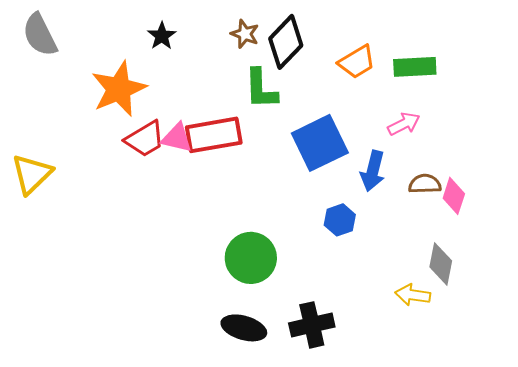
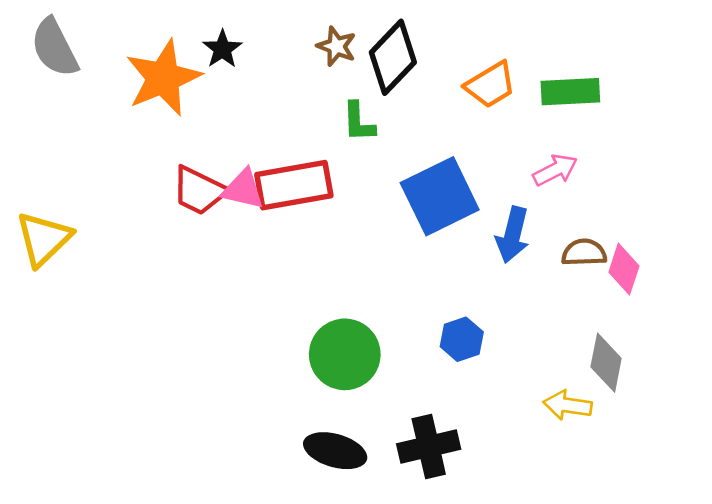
orange star: (119, 89) -> (163, 78), moved
green L-shape: (261, 89) -> (359, 122), size x0.7
red trapezoid: (145, 139) -> (199, 191), turned 57
blue hexagon: (340, 220) -> (462, 339), moved

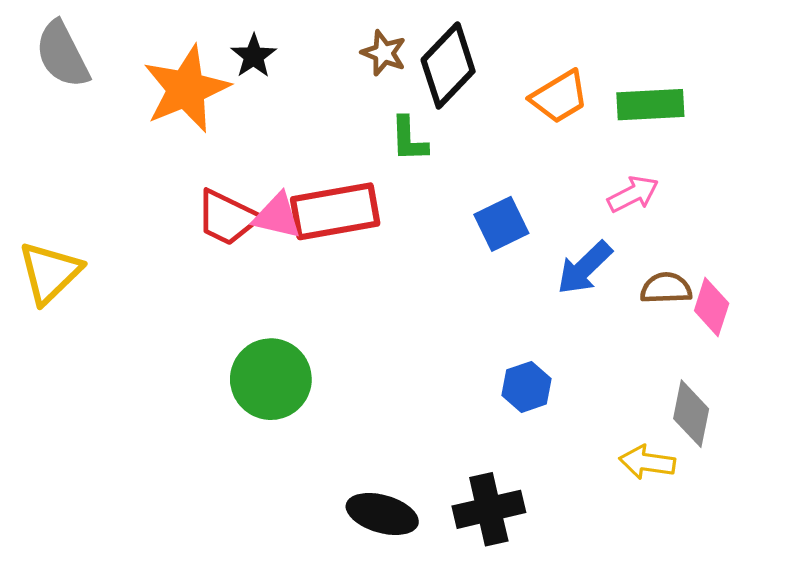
blue square: (440, 196) -> (501, 224), size x0.6
blue arrow: (513, 235) -> (584, 268), turned 32
green circle: (345, 354) -> (271, 379), moved

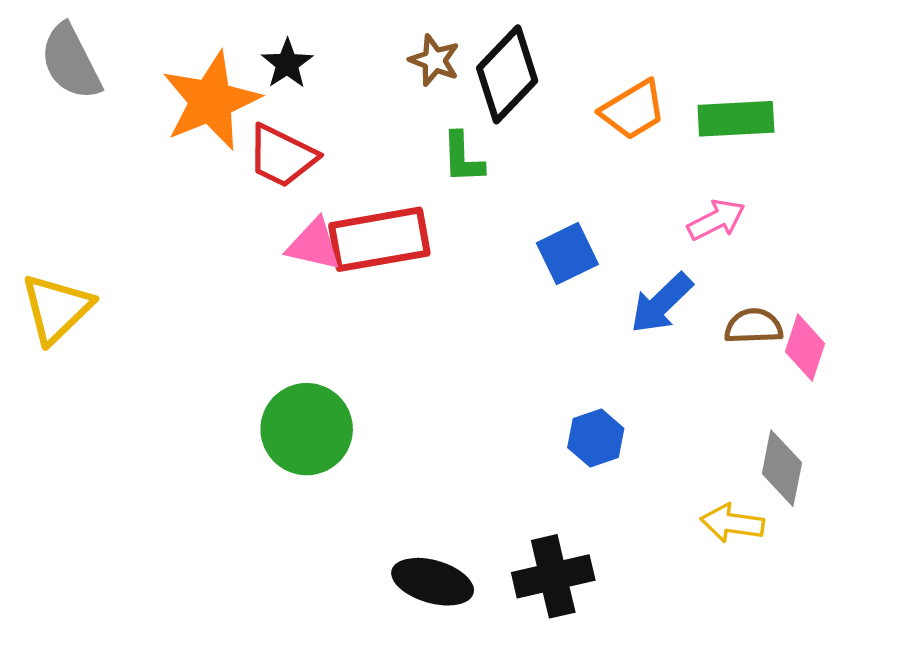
red trapezoid: (227, 218) -> (282, 156), moved

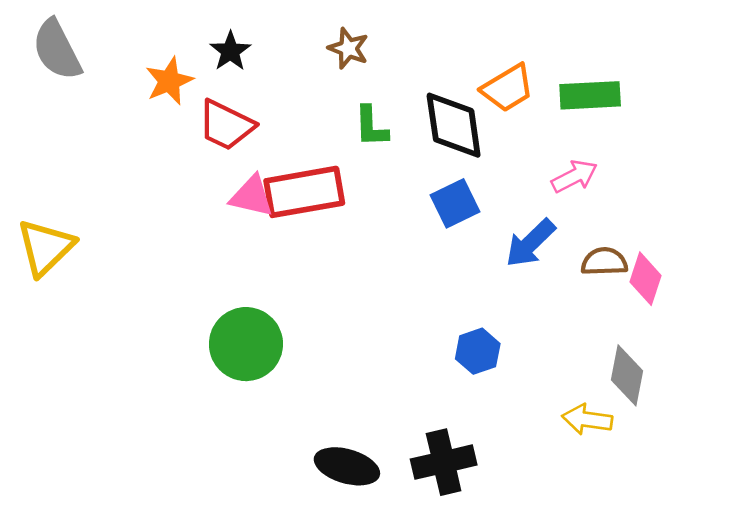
black diamond: (507, 74) -> (454, 125), moved, turned -52
orange star: (211, 101) -> (169, 81), size x0.6

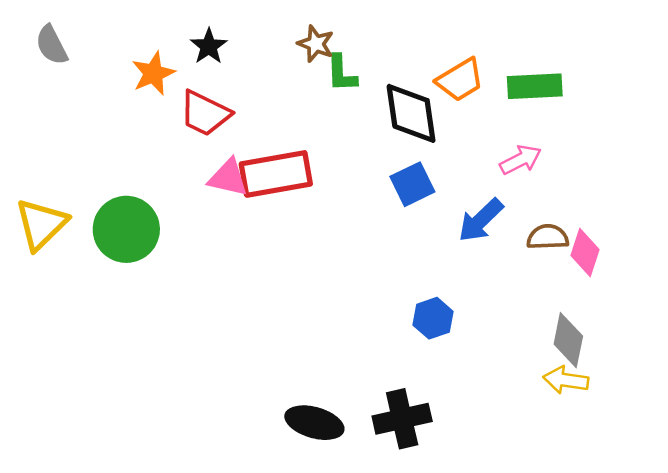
gray semicircle: (57, 50) -> (52, 45), size x0.7
green L-shape: (371, 127) -> (342, 73), moved
green circle: (246, 344) -> (126, 229), moved
yellow arrow: (587, 419) -> (566, 380), moved

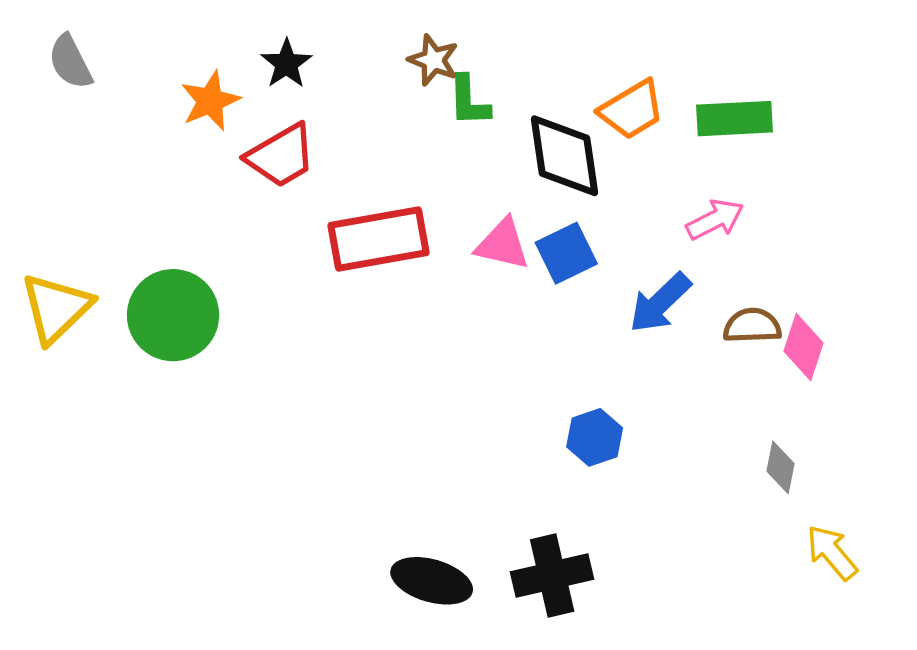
red trapezoid: (205, 113) -> (281, 156), turned -56
pink triangle: (228, 178) -> (502, 244), moved
gray diamond: (568, 340) -> (781, 467), size x0.7
yellow arrow: (566, 380) -> (832, 552), moved, turned 42

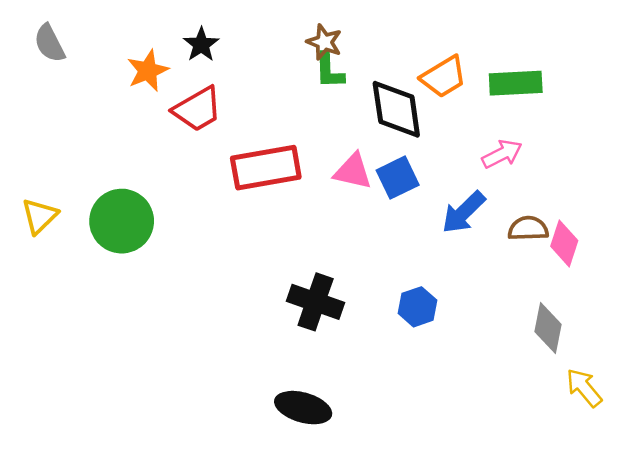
brown star: (433, 60) -> (324, 42), moved
yellow triangle: (56, 308) -> (40, 216), size x0.7
gray diamond: (781, 467) -> (548, 328), size x1.4
black cross: (552, 575) -> (316, 302), moved, turned 32

